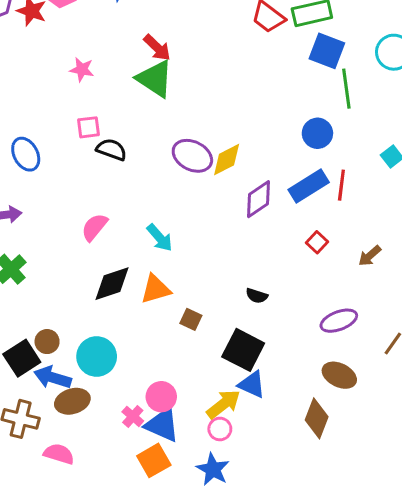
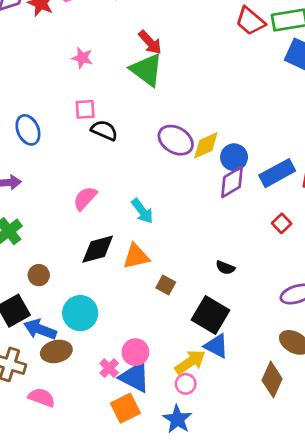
blue circle: (317, 133) -> (234, 157), moved
brown circle: (47, 342) -> (39, 275), moved

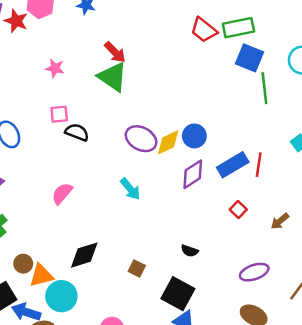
blue circle: (234, 157) -> (194, 136), moved
cyan arrow: (142, 211) -> (130, 189), moved
black diamond: (98, 249) -> (84, 255), moved
orange triangle: (136, 256) -> (41, 276), moved

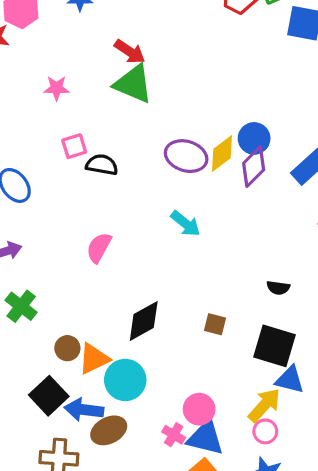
purple diamond: (193, 174) -> (254, 167), moved

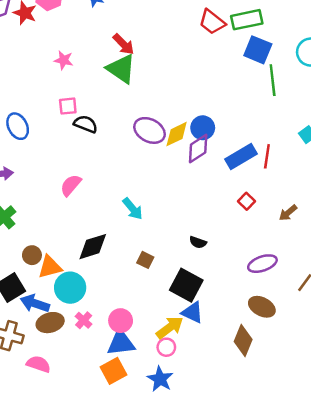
cyan arrow: (186, 224) -> (133, 209), moved
pink cross: (174, 435) -> (84, 320), moved
blue triangle: (205, 438) -> (121, 343), turned -32

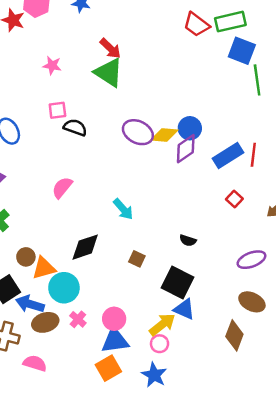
yellow diamond: (177, 134) -> (164, 135), turned 32

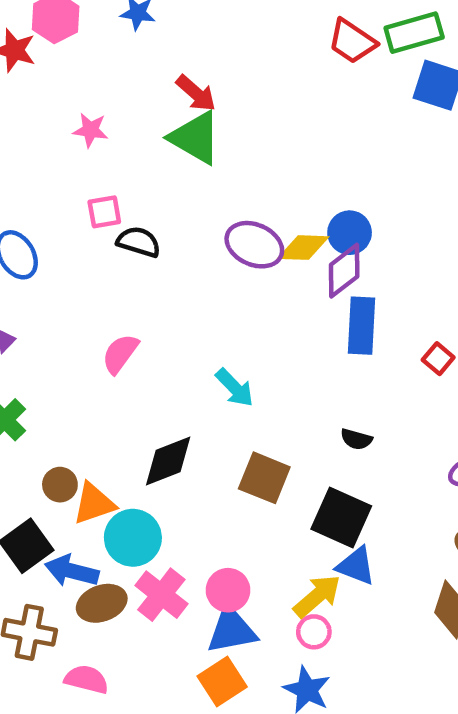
blue rectangle: (228, 155) -> (362, 326), moved, turned -52
brown square: (137, 259) -> (264, 478), size x1.6
pink cross: (78, 319) -> (161, 595), size x1.6

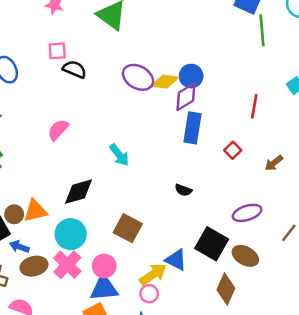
brown square: (264, 478) -> (128, 228), moved
brown circle: (60, 485) -> (14, 214), moved
black square: (341, 518) -> (212, 244), moved
cyan circle: (133, 538) -> (71, 234), moved
blue arrow: (72, 571) -> (19, 247), size x0.7

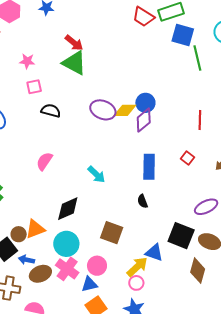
pink square: (57, 51) -> (34, 87), moved
blue rectangle: (192, 128) -> (149, 167), moved
black semicircle: (183, 190) -> (143, 201), moved, turned 56
blue triangle: (104, 288) -> (89, 284), moved, size x0.7

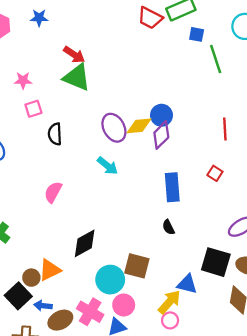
blue square: (183, 35) -> (197, 34), size x0.6
purple ellipse: (103, 110) -> (114, 128), turned 45
black semicircle: (51, 111) -> (55, 134), turned -102
cyan arrow: (96, 175) -> (108, 166), moved
cyan circle: (66, 244) -> (110, 280), moved

